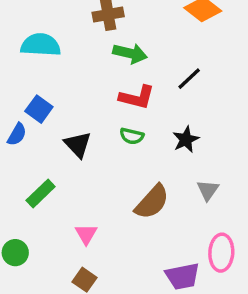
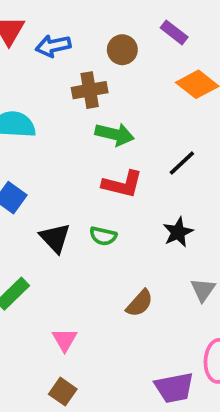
green semicircle: (132, 136) -> (103, 236), moved
brown semicircle: (152, 202) -> (140, 303), size x0.7

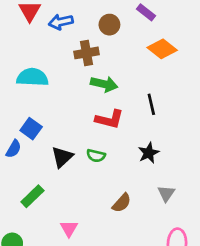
black line: (182, 163) -> (151, 104), turned -60
black triangle: (55, 238) -> (62, 157), turned 30

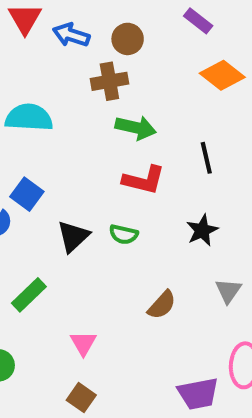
blue arrow: (61, 22) -> (71, 35), turned 30
brown circle: (109, 25) -> (128, 39), moved

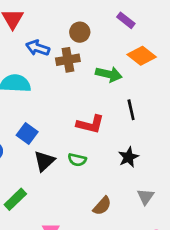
blue arrow: (71, 35) -> (38, 48), moved
green arrow: (136, 128) -> (109, 74), moved
blue square: (27, 194) -> (27, 133), moved

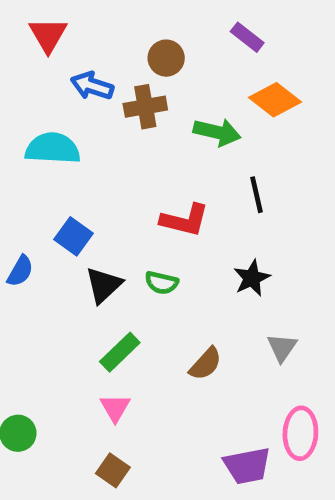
green rectangle: (15, 199) -> (120, 352), moved

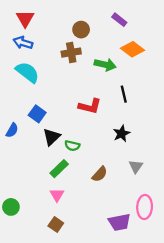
blue arrow: (92, 86) -> (23, 43), moved
cyan semicircle: (53, 148) -> (27, 72), turned 35
green semicircle: (162, 283) -> (72, 146), moved

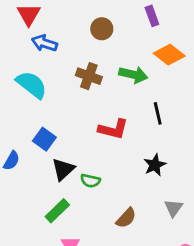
purple rectangle: (119, 20) -> (152, 16), turned 32
blue arrow: (23, 43) -> (44, 43), moved
brown cross: (71, 53) -> (89, 76), moved, turned 30
green rectangle: (59, 169) -> (57, 211), moved

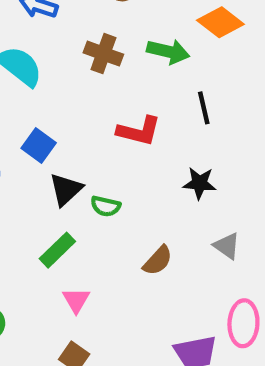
black star: (155, 165) -> (200, 183), turned 30
gray triangle: (173, 208) -> (227, 246), turned -30

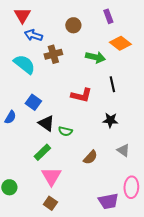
brown cross: (103, 54) -> (53, 54), moved, turned -36
black triangle: (66, 189) -> (46, 123), turned -42
pink triangle: (76, 300) -> (51, 176), size x1.5

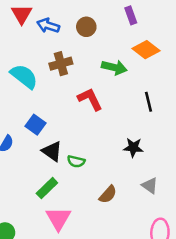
blue arrow: (33, 35) -> (48, 26), moved
black line: (112, 84) -> (149, 102), moved
red L-shape: (81, 95) -> (90, 99), moved, turned -130

